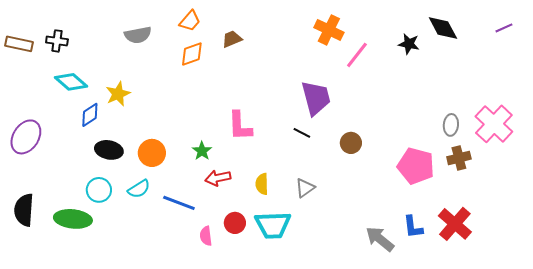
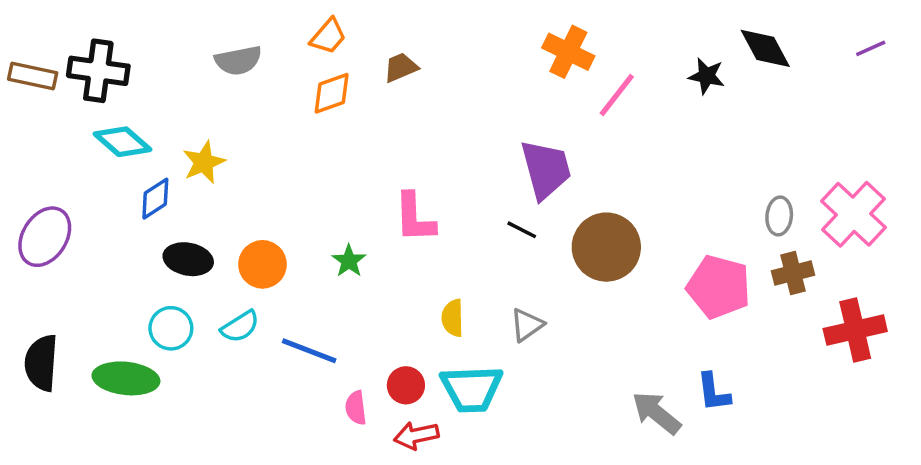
black cross: (57, 41) -> (98, 71), size x1.6
brown circle: (351, 143) -> (606, 247), size x1.8
red arrow: (218, 178) -> (416, 435), moved
red cross: (455, 224) -> (855, 330), moved, turned 36

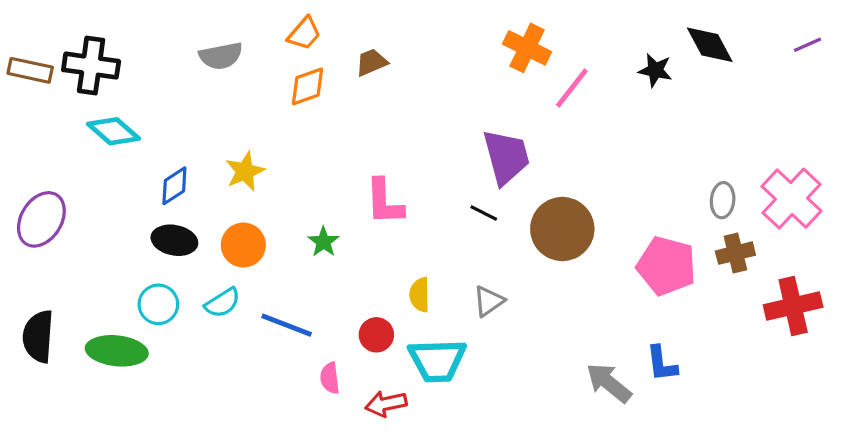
yellow star: (204, 162) -> (245, 171), moved
blue diamond: (155, 199) -> (174, 186), moved
red circle: (406, 385) -> (376, 335), moved

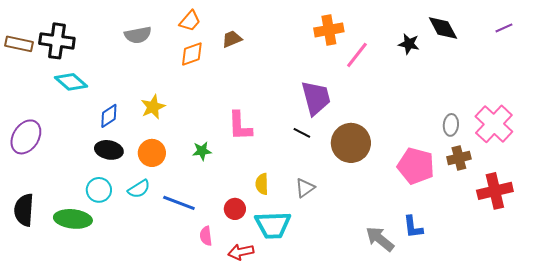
orange cross: (527, 48) -> (329, 30), turned -36
green star: (323, 242) -> (202, 151), turned 30

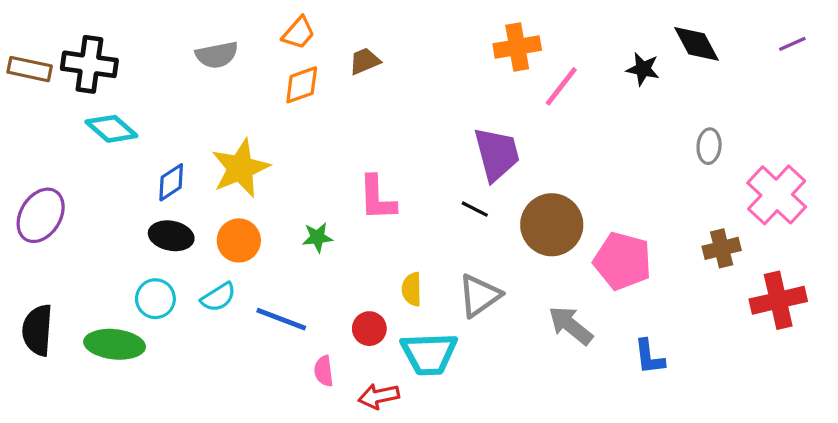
yellow star: (153, 107) -> (240, 168), size x1.5
gray ellipse: (451, 125) -> (709, 146), moved
pink pentagon: (416, 166) -> (623, 261), moved
gray triangle: (305, 188) -> (479, 296), size x1.4
gray arrow: (380, 239) -> (571, 325), moved

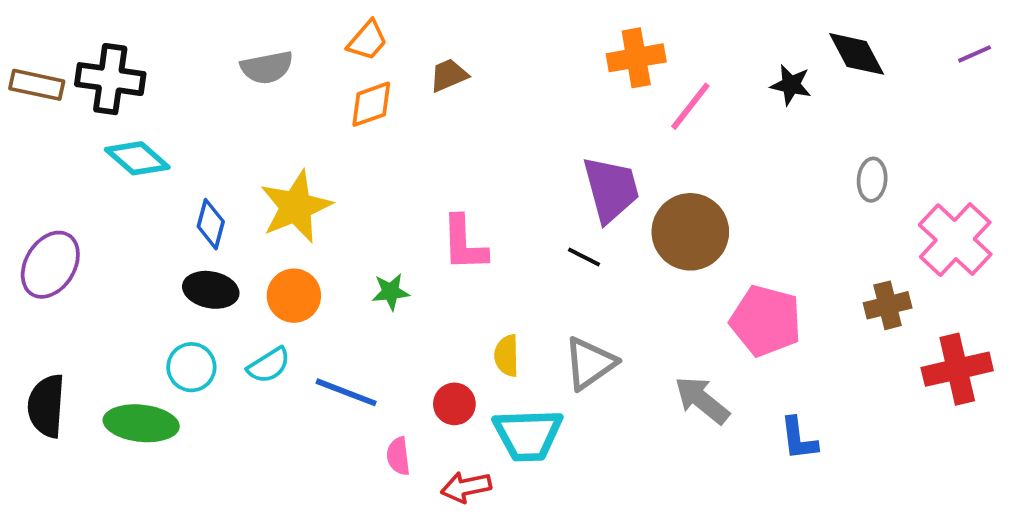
blue diamond: (171, 182) -> (211, 224), turned -42
brown circle: (552, 225) -> (690, 232), moved

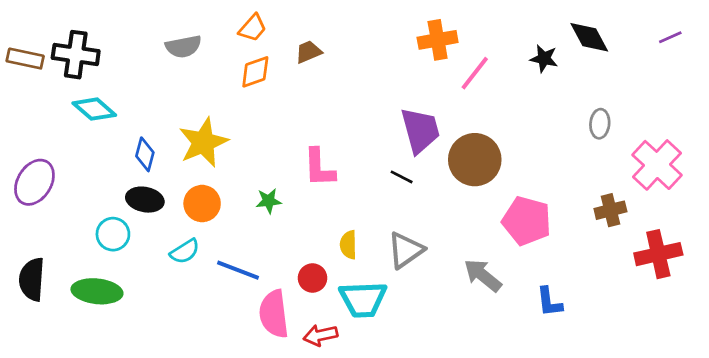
cyan circle: (191, 367) -> (113, 234), moved
pink semicircle: (398, 456) -> (274, 314), size x1.8

